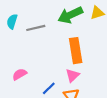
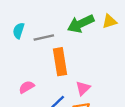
orange rectangle: (76, 51) -> (60, 62), moved

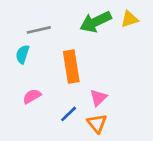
cyan semicircle: (19, 31) -> (22, 54), moved
gray line: (44, 37) -> (39, 30), moved

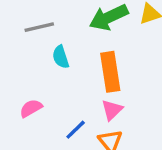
cyan semicircle: (22, 54) -> (61, 57), moved, turned -36
orange rectangle: (71, 67) -> (110, 72), moved

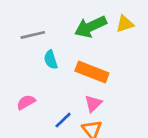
orange rectangle: (110, 72) -> (92, 72), turned -60

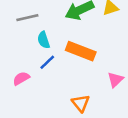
pink triangle: (93, 104) -> (115, 80), moved
blue line: (63, 120) -> (47, 62), moved

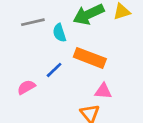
cyan semicircle: (44, 40) -> (59, 33), moved
pink triangle: (115, 80) -> (103, 91), moved, turned 49

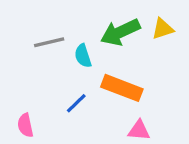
pink semicircle: (26, 87) -> (25, 125), moved, turned -72

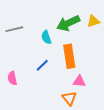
gray line: (49, 42) -> (14, 29), moved
orange rectangle: (122, 88) -> (69, 56), turned 60

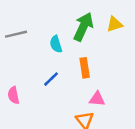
green arrow: (68, 23) -> (83, 27), turned 140
orange rectangle: (69, 56) -> (85, 68), size x0.7

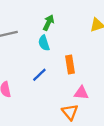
green arrow: (83, 27) -> (48, 23), moved, size x0.6

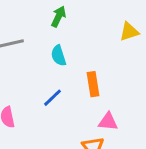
green arrow: (48, 23) -> (59, 17), moved

